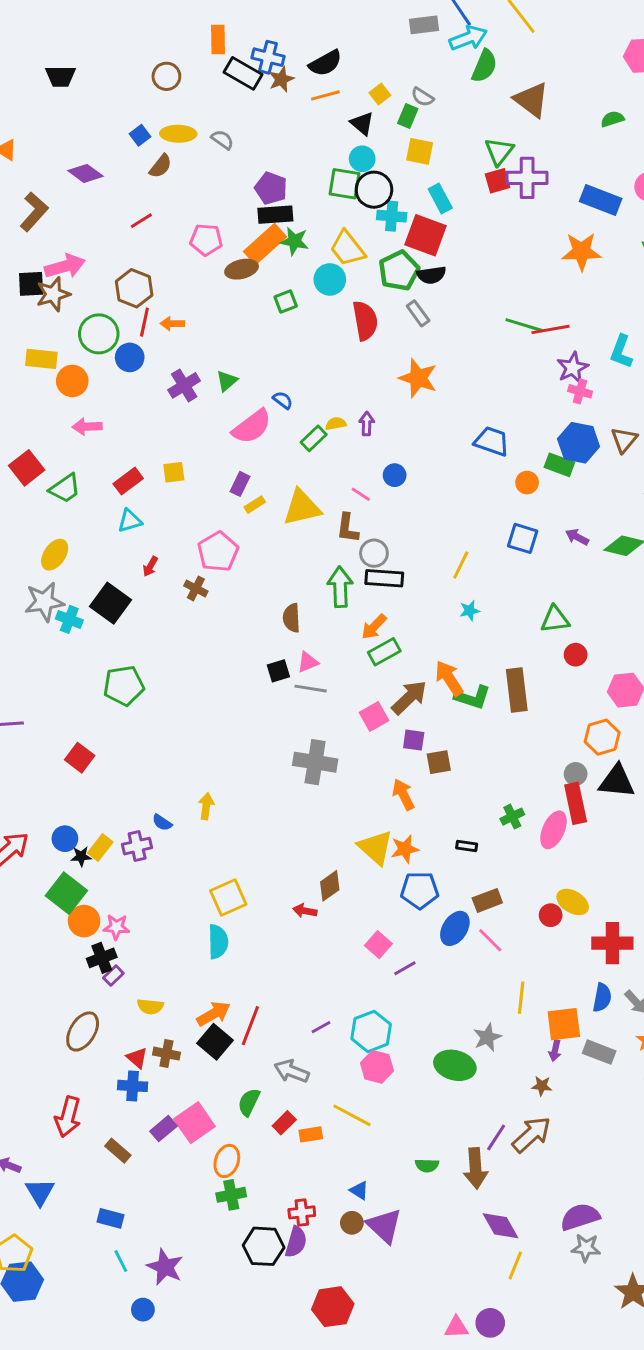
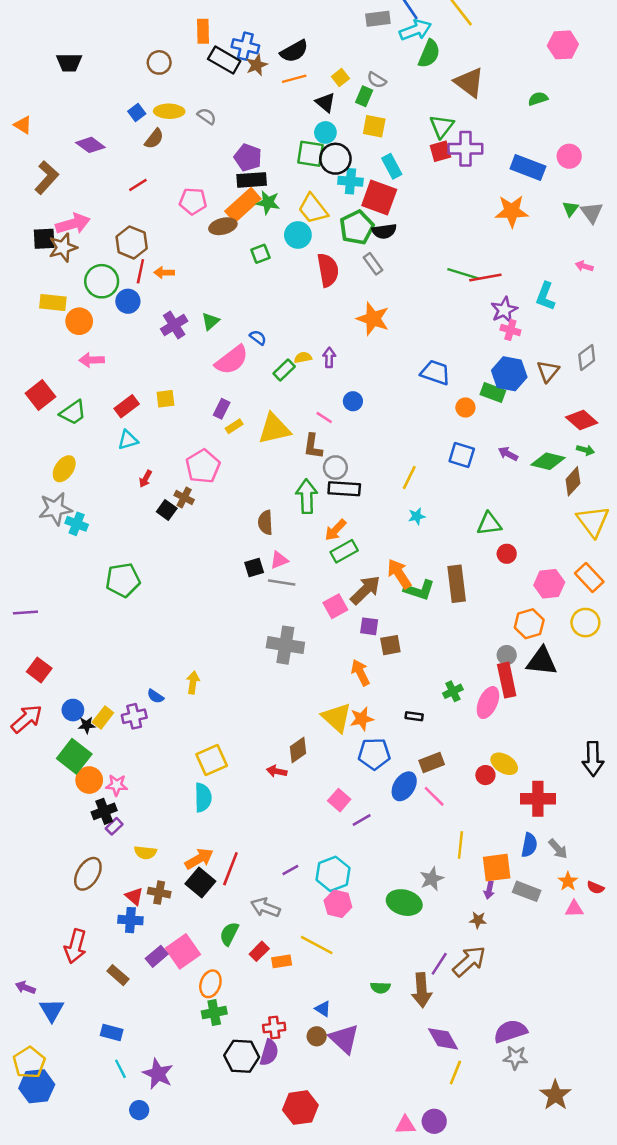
black square: (111, 603) -> (167, 510), moved, size x0.6
red square: (80, 758) -> (39, 670), moved

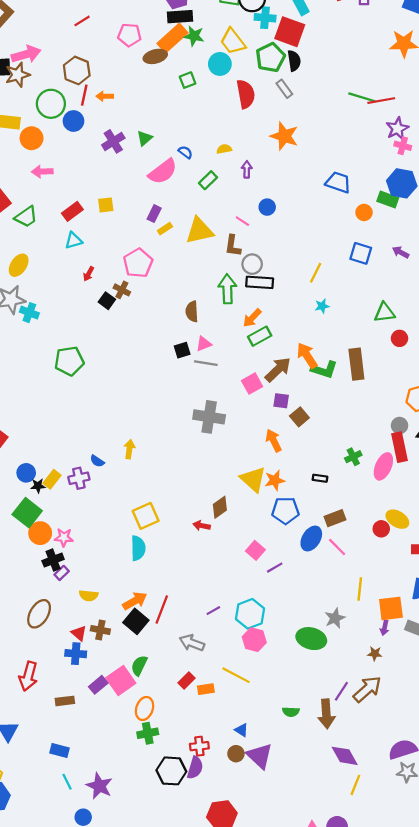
black semicircle: (384, 231) -> (294, 61), turned -90
yellow semicircle: (303, 357) -> (224, 149), moved
brown square: (390, 645) -> (299, 417), turned -30
green semicircle: (229, 934) -> (139, 665), moved
brown rectangle: (118, 975) -> (65, 701), turned -48

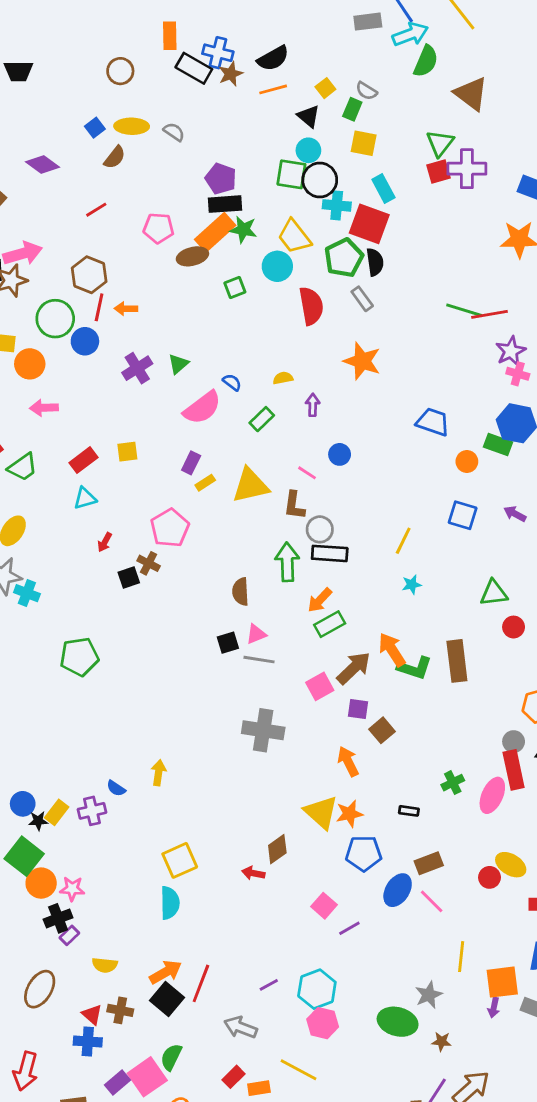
black square: (107, 301) -> (129, 577), turned 35
brown star: (375, 654) -> (441, 1041), moved

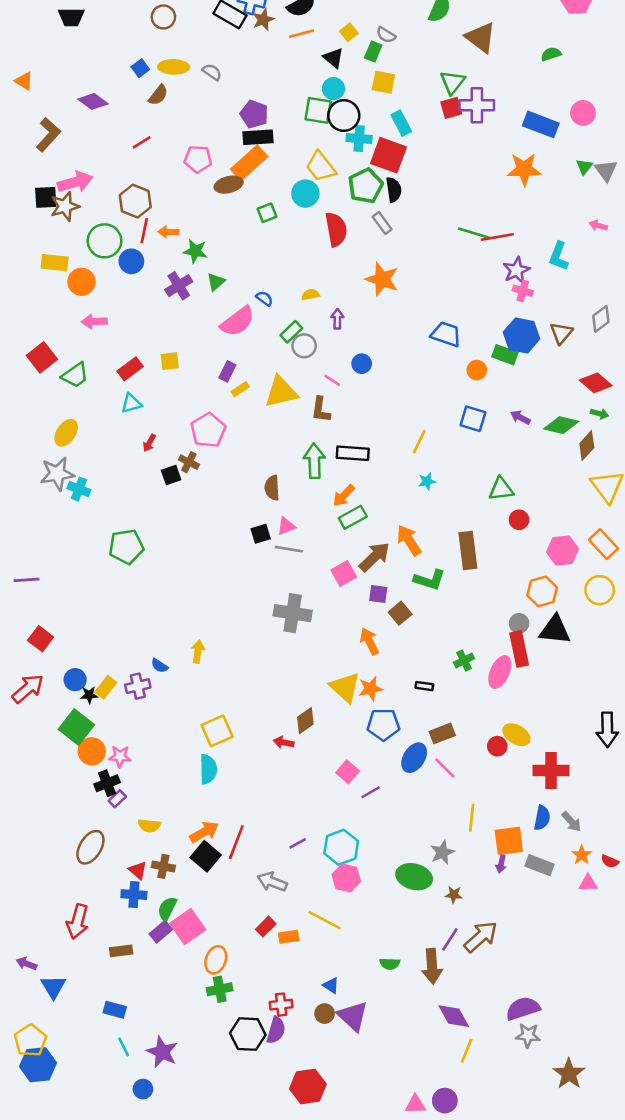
green star: (243, 230) -> (195, 251), moved
gray circle: (320, 529) -> (304, 346), moved
green L-shape: (415, 668) -> (429, 580), moved
green semicircle: (171, 1057) -> (167, 909), moved

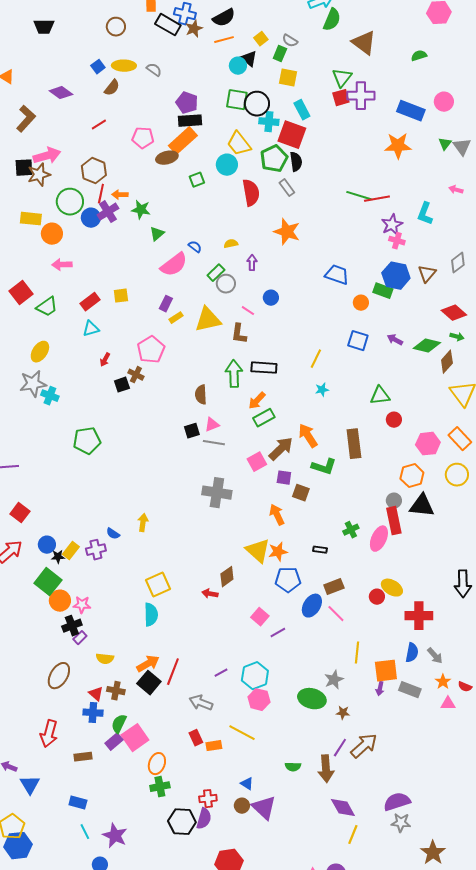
cyan circle: (334, 89) -> (238, 66), moved
purple cross: (179, 286) -> (108, 212), moved
brown square: (400, 613) -> (301, 493), turned -30
red rectangle: (266, 927) -> (196, 738), turned -70

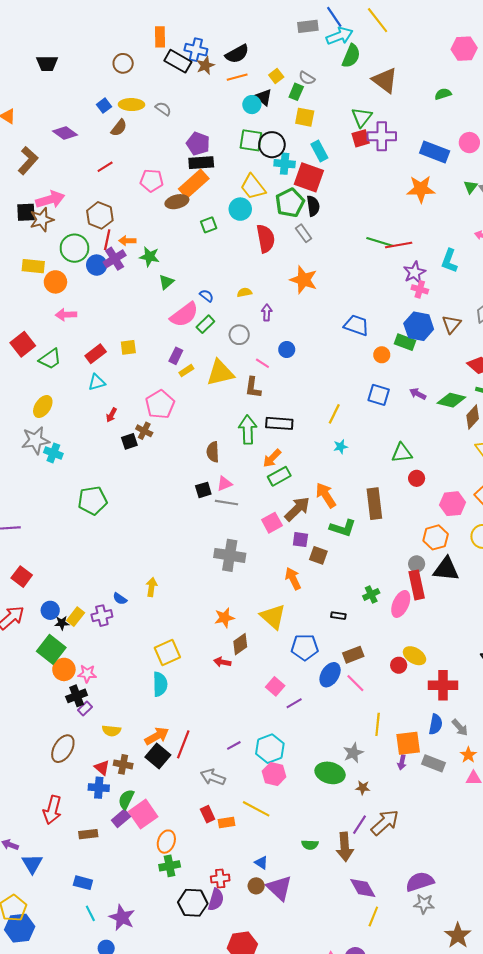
green rectangle: (216, 273) -> (205, 324), moved
orange star: (278, 552) -> (224, 618), moved

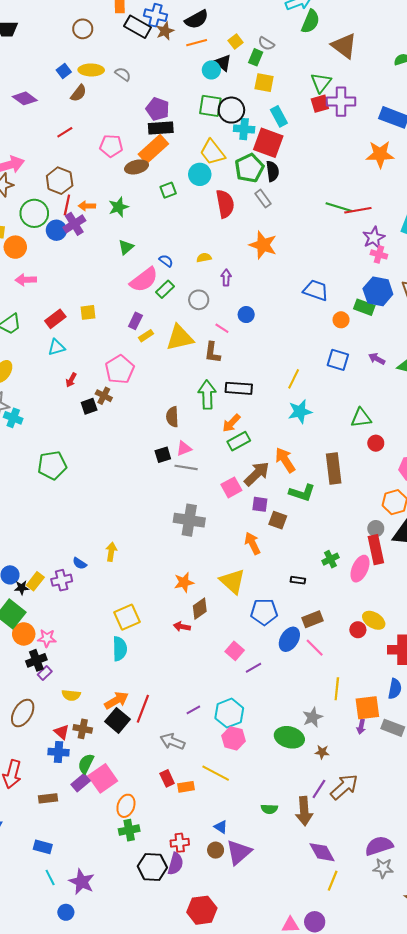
green star: (149, 257) -> (119, 207), moved, turned -30
cyan star: (341, 447) -> (300, 412), size x1.6
purple triangle: (279, 888) -> (239, 852), turned 36

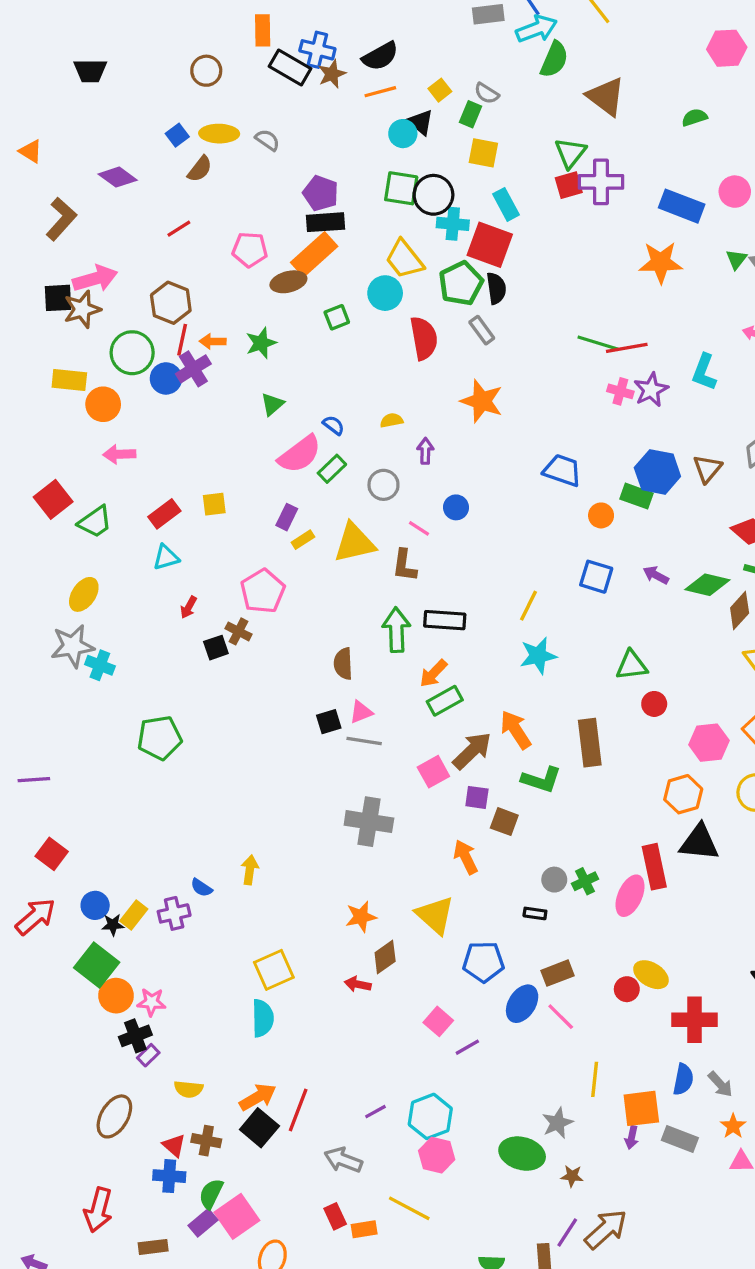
pink cross: (379, 254) -> (620, 391), moved
gray circle: (376, 529) -> (554, 880), moved

